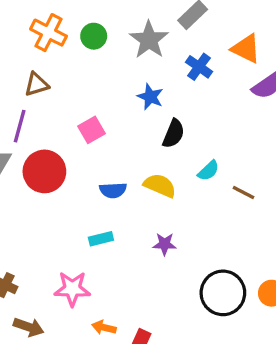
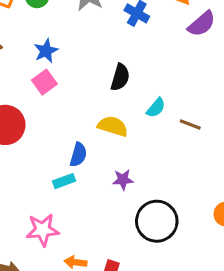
blue star: (150, 97) -> (46, 51), moved, turned 30
blue semicircle: (113, 190) -> (78, 155), moved, turned -65
black circle: (223, 293) -> (157, 221), moved

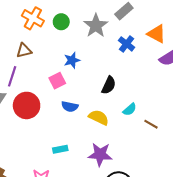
blue star: (46, 51) -> (72, 60), moved
blue semicircle: (78, 155) -> (70, 107), moved, turned 77
purple star: (123, 180) -> (100, 154), size x1.6

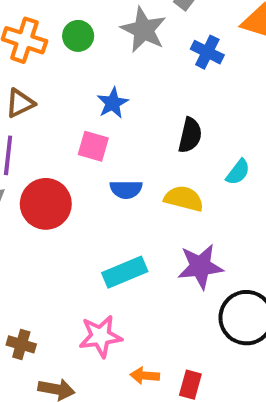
pink square: (57, 81) -> (93, 146), turned -35
cyan rectangle: (60, 149) -> (125, 272), size x1.5

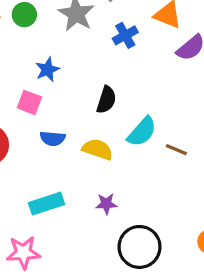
blue cross: (207, 52) -> (125, 35), turned 30
cyan semicircle: (238, 172) -> (142, 132), size x1.5
purple star: (200, 266) -> (106, 204), size x0.6

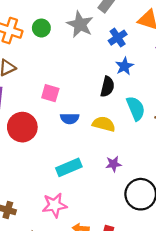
blue star: (47, 70) -> (124, 66), moved
cyan semicircle: (142, 132) -> (136, 108), turned -60

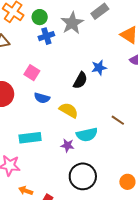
blue cross: (118, 38) -> (46, 36), moved
cyan semicircle: (136, 108) -> (87, 135), moved, turned 85

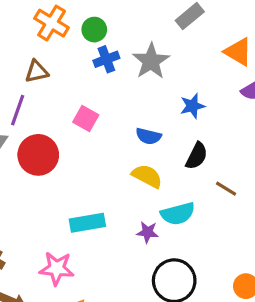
gray star: (72, 23) -> (151, 61), moved
black semicircle: (80, 80) -> (197, 156), moved
blue semicircle: (42, 98) -> (148, 136), moved

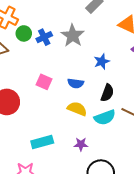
green circle: (94, 30) -> (24, 33), moved
pink square: (86, 119) -> (44, 82), moved
cyan semicircle: (178, 214) -> (105, 117), moved

